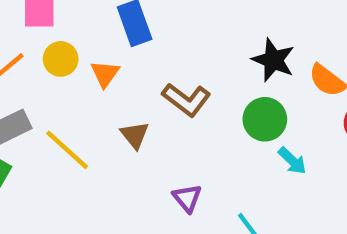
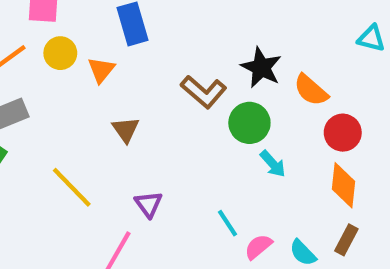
brown L-shape: (186, 100) -> (204, 92), moved
yellow line: (67, 150) -> (72, 187), moved
purple triangle: (187, 198) -> (149, 204), moved

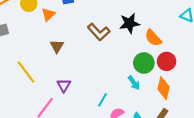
black star: (261, 67) -> (129, 23), turned 30
green circle: (249, 123) -> (144, 63), moved
cyan arrow: (273, 164) -> (134, 83), moved
cyan line: (228, 223) -> (103, 100), turned 56

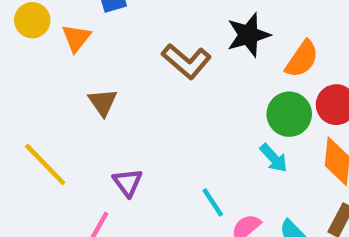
orange semicircle: (153, 38) -> (302, 59), turned -96
cyan line: (103, 100) -> (213, 202), turned -56

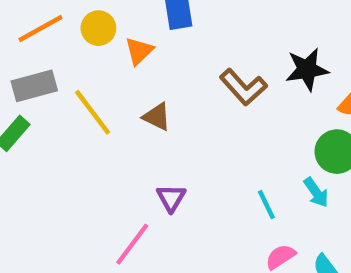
brown triangle: (103, 102) -> (157, 117), turned -36
yellow line: (45, 164) -> (93, 112), moved
cyan line: (213, 202) -> (266, 205), moved

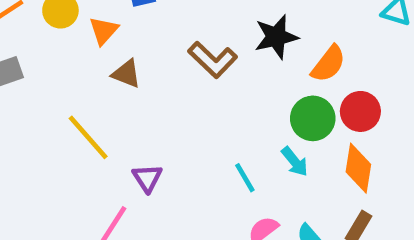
yellow line: (93, 112) -> (88, 137), moved
brown triangle: (157, 117) -> (126, 74), moved

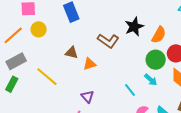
orange triangle: (104, 31) -> (89, 64), moved, turned 40
yellow line: (88, 137) -> (47, 77), moved

